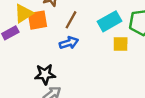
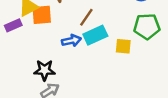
brown line: (71, 20) -> (86, 17), moved
cyan rectangle: (110, 21) -> (95, 35), moved

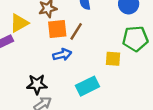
orange square: (42, 15) -> (57, 29), moved
cyan rectangle: (95, 35) -> (87, 86), moved

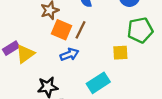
yellow triangle: (19, 23) -> (25, 54), moved
orange square: (57, 29) -> (61, 30), turned 36

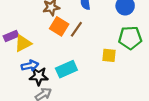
blue arrow: (69, 55) -> (30, 66), moved
cyan rectangle: (98, 83) -> (66, 69), moved

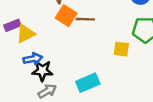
brown line: (76, 29) -> (85, 19), turned 56
cyan rectangle: (66, 69) -> (88, 83), moved

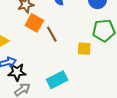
brown line: (85, 19) -> (52, 34), moved, turned 63

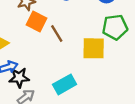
yellow square: (84, 49) -> (94, 48), size x1.5

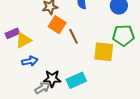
black star: (19, 78) -> (52, 79), moved

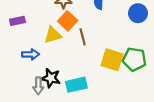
green pentagon: (123, 35) -> (134, 59), moved
yellow triangle: (23, 40) -> (53, 35), moved
gray arrow: (42, 88) -> (38, 86), turned 112

